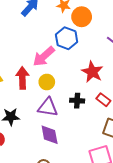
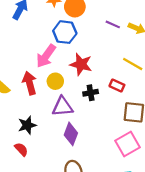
red star: (92, 72) -> (81, 64), moved
purple diamond: (50, 135) -> (71, 134), turned 45

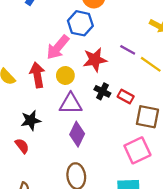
purple line: (113, 24) -> (128, 50), moved
red star: (81, 64) -> (95, 60), turned -30
red rectangle: (117, 86) -> (126, 96), moved
black cross: (91, 93) -> (102, 91), turned 32

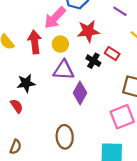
purple line: (128, 50) -> (120, 11), moved
red rectangle: (126, 96) -> (112, 54), moved
purple diamond: (77, 134) -> (80, 93), moved

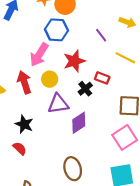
purple line: (120, 11) -> (101, 35), turned 32
black cross: (93, 61) -> (85, 89), turned 32
black star: (26, 83) -> (24, 124), turned -30
purple diamond: (80, 93) -> (79, 123), turned 40

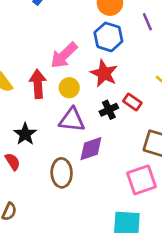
blue hexagon: (56, 30) -> (108, 37), moved
purple line: (101, 35) -> (147, 22), moved
red star: (74, 61) -> (104, 73), turned 30
brown ellipse: (73, 169) -> (62, 173), moved

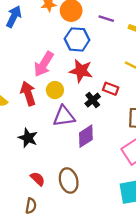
purple line: (147, 22) -> (106, 19), turned -35
red semicircle: (13, 162) -> (38, 179), moved
brown ellipse: (62, 173) -> (69, 181), moved

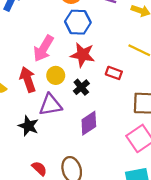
black cross: (93, 100) -> (81, 87), moved
purple triangle: (64, 116) -> (50, 105), moved

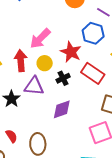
blue hexagon: (78, 22) -> (93, 33), moved
red rectangle: (114, 73) -> (93, 73), size x1.6

